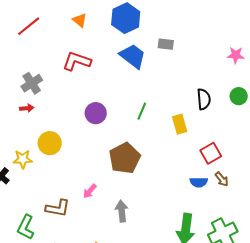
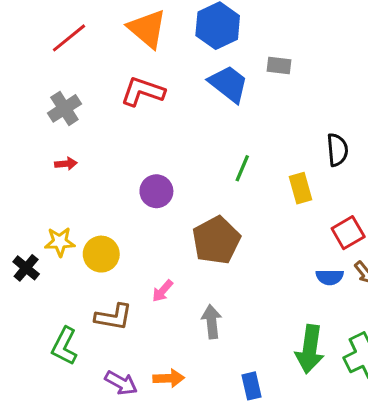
orange triangle: (80, 20) -> (147, 29), size x1.8
gray cross: (32, 83) -> (64, 108), moved
purple circle: (96, 113) -> (156, 191), moved
yellow circle: (50, 143) -> (101, 254), moved

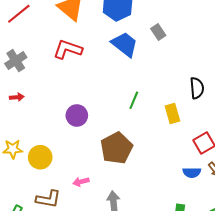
gray rectangle: (279, 65) -> (158, 32), turned 49
pink arrow: (163, 291) -> (81, 182), turned 35

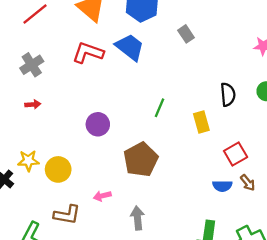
blue trapezoid: (125, 44) -> (130, 47), moved

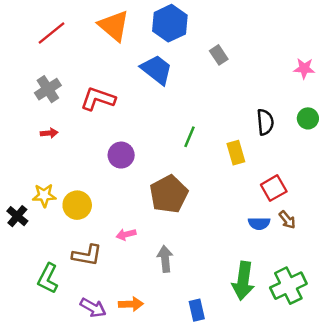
red L-shape: (88, 53) -> (98, 99), moved

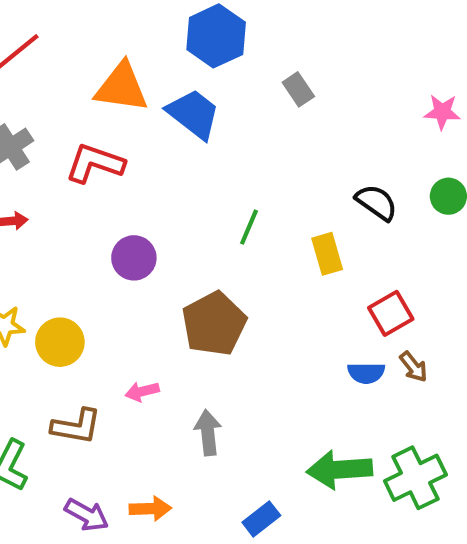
orange triangle: (114, 26) -> (122, 87), moved, turned -32
black semicircle: (265, 122) -> (376, 202), turned -50
green arrow: (243, 281) -> (339, 470), turned 78
blue rectangle: (197, 310) -> (261, 519), turned 65

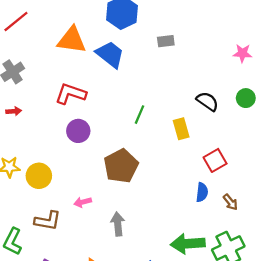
gray rectangle: (298, 89) -> (166, 41), turned -63
red L-shape: (95, 163) -> (71, 94), moved
brown arrow: (413, 367) -> (230, 202), moved
blue semicircle: (366, 373) -> (202, 192), turned -84

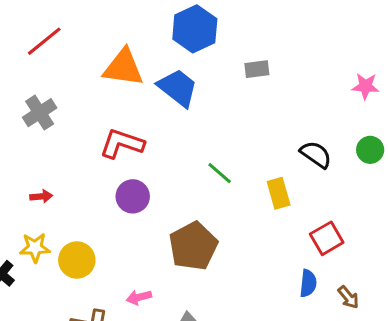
red arrow: (14, 111) -> (41, 196), moved
green line: (140, 115) -> (220, 173), turned -72

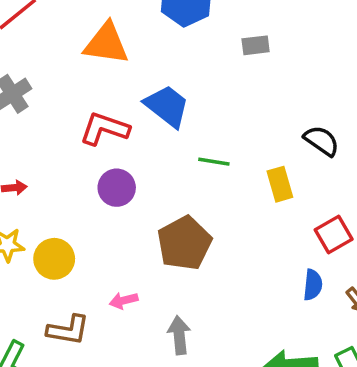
blue trapezoid: (178, 88) -> (167, 106), moved
green line: (220, 173) -> (214, 162), turned -32

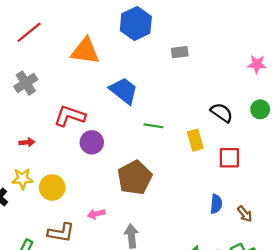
red L-shape: (105, 129) -> (70, 116), moved
red square: (334, 235) -> (229, 158), moved, turned 30

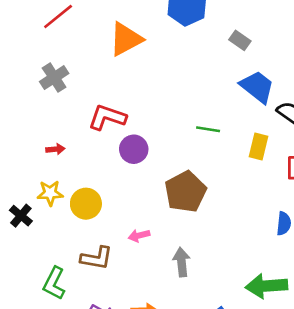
orange triangle: (85, 51) -> (126, 39), turned -36
gray rectangle: (180, 52) -> (240, 40), turned 42
blue trapezoid: (124, 91) -> (257, 87), moved
yellow rectangle: (195, 140) -> (259, 147), turned 30

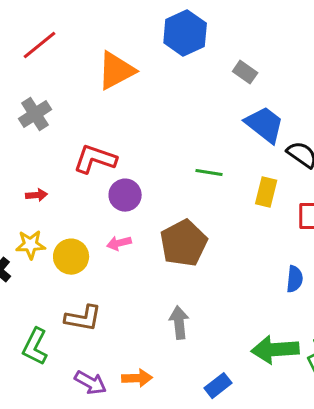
pink arrow: (139, 236) -> (119, 243), moved

